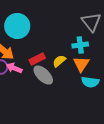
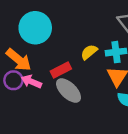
yellow semicircle: (59, 61) -> (89, 52), moved

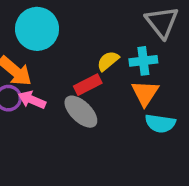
red rectangle: (61, 70) -> (88, 85), moved

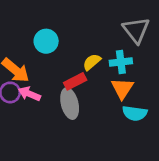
cyan circle: (37, 29) -> (46, 41), moved, size x0.7
gray ellipse: (81, 112) -> (70, 104), turned 32

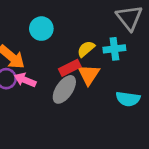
orange triangle: (122, 88) -> (89, 75), moved
gray ellipse: (70, 104) -> (64, 89), turned 48

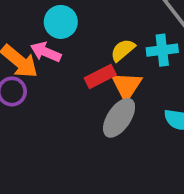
pink arrow: (25, 80) -> (46, 52), moved
gray ellipse: (64, 89) -> (119, 118), moved

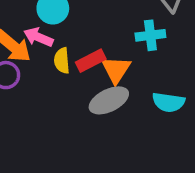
yellow semicircle: (123, 50) -> (62, 61), moved, turned -55
gray ellipse: (119, 118) -> (109, 100), turned 30

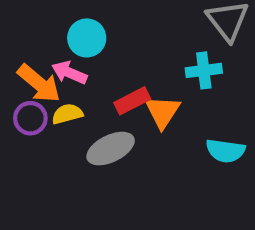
yellow semicircle: (62, 61) -> (67, 114), moved, turned 80
gray ellipse: (109, 100) -> (111, 149), moved

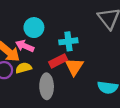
cyan cross: (204, 70) -> (68, 41), moved
gray ellipse: (111, 149) -> (47, 86), turned -65

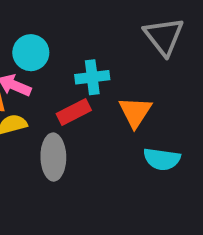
orange triangle: (74, 67) -> (135, 112), moved

